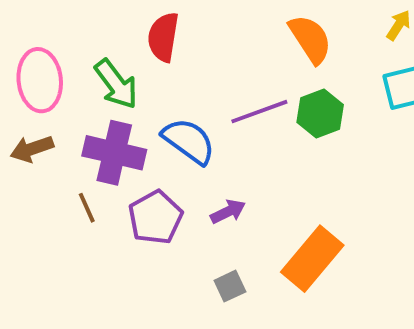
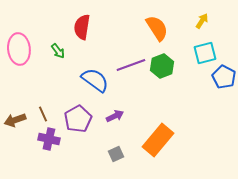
green arrow: (116, 84) -> (58, 51), size x0.6
brown arrow: (32, 149) -> (15, 120), moved
purple cross: (114, 153) -> (49, 139), moved, size x0.7

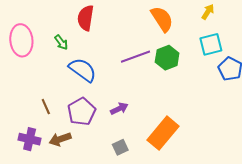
blue semicircle: (95, 80) -> (83, 70), moved
brown arrow: (15, 120) -> (60, 139), moved
purple cross: (49, 139) -> (30, 139), moved

